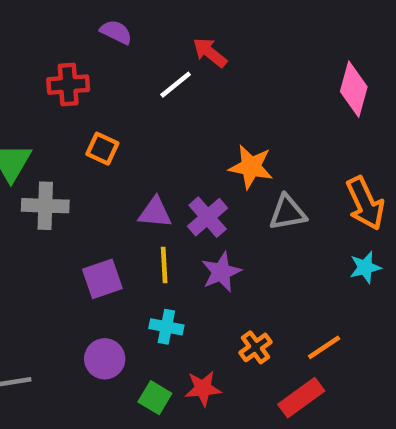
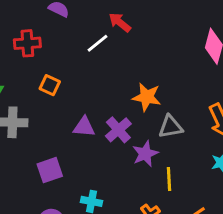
yellow line: (164, 265) -> (169, 179), moved
purple star: (221, 272) -> (145, 154), moved

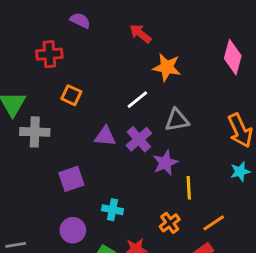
white line: (97, 43) -> (137, 100), moved
orange star: (147, 97) -> (167, 67), moved
gray triangle: (171, 127) -> (177, 120), moved

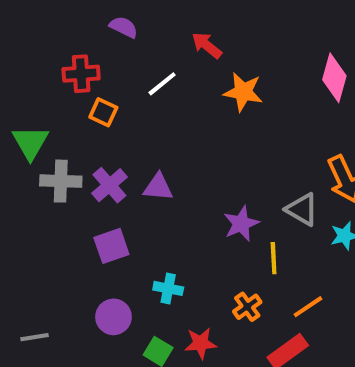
orange square: (71, 95) -> (103, 112), moved
white line: (137, 100) -> (162, 84), moved
gray triangle: (177, 120) -> (302, 209), moved, turned 40
purple cross: (139, 139) -> (109, 185), moved

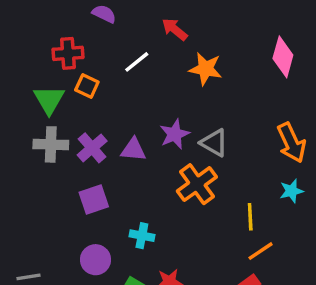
green triangle: (30, 143) -> (49, 100), moved
gray triangle: (302, 209) -> (214, 143), moved
purple star: (241, 224) -> (175, 134), moved
yellow line: (274, 258) -> (250, 217), moved
orange cross: (247, 307) -> (197, 184), moved, size x1.6

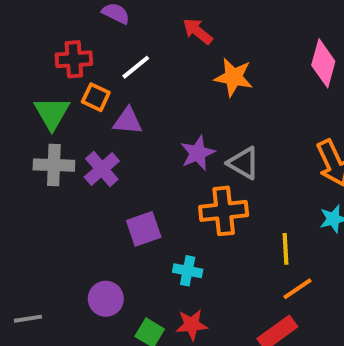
white line: (137, 62) -> (136, 67), moved
purple triangle: (133, 150) -> (128, 121), moved
orange cross: (197, 184) -> (224, 211), turned 30
purple square: (94, 200) -> (144, 229), moved
cyan cross: (142, 236) -> (188, 271), moved

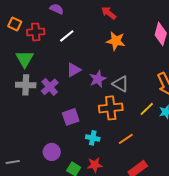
red arrow: (198, 31) -> (109, 13), moved
orange square: (96, 97) -> (15, 24), moved
purple triangle: (128, 121) -> (74, 70), moved, turned -35
yellow line: (285, 249) -> (147, 109), moved, turned 49
orange line: (297, 289) -> (126, 139), moved

